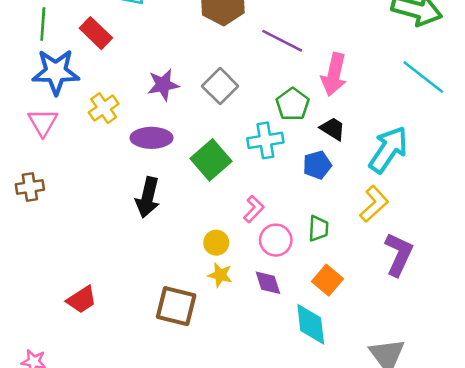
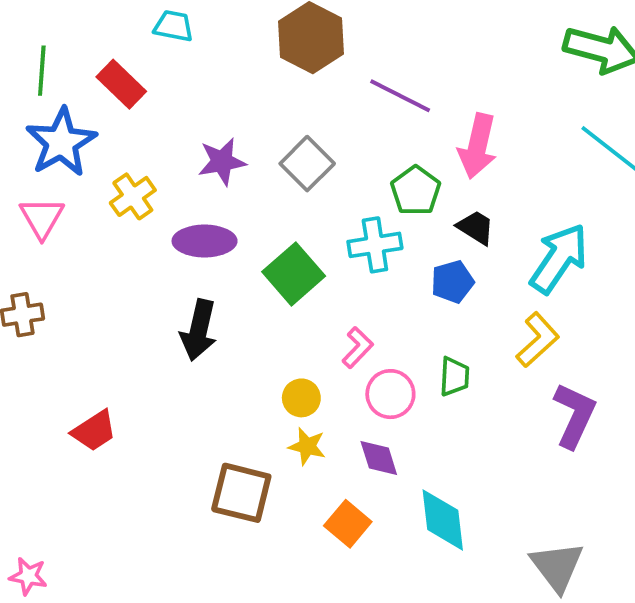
blue star: (56, 72) -> (61, 142), turned -30
orange square: (327, 280) -> (348, 524), moved
red trapezoid: (82, 300) -> (94, 431), moved

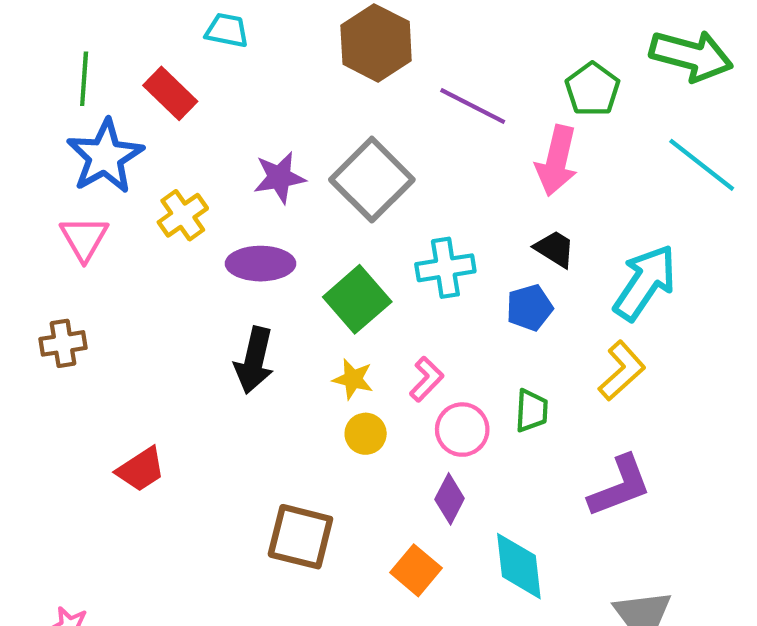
gray square: (307, 164) -> (372, 180), size x1.4
green pentagon: (416, 191) -> (592, 89), moved
purple L-shape: (574, 415) -> (620, 486), moved, turned 44
yellow star: (307, 446) -> (353, 379), moved
purple diamond: (379, 458) -> (450, 499), turned 45

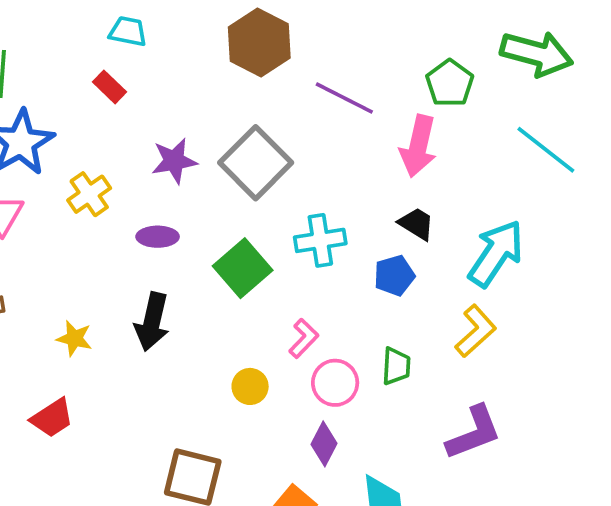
red rectangle: (170, 93) -> (109, 87), moved, size x0.7
purple ellipse: (261, 264) -> (158, 237), size x0.7
yellow star: (353, 379) -> (74, 338), moved

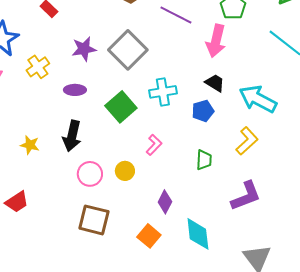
cyan arrow: (496, 253) -> (258, 99), turned -96
pink circle: (335, 383) -> (90, 174), moved
red trapezoid: (52, 418) -> (17, 202), moved

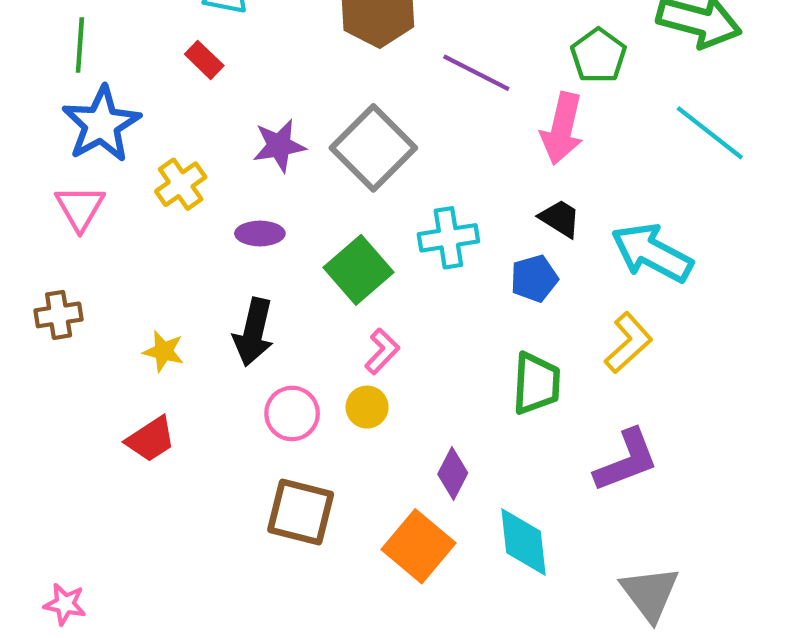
pink L-shape: (154, 145) -> (382, 351), moved
green trapezoid: (204, 160) -> (536, 383), size x1.4
red trapezoid: (17, 202) -> (151, 439), moved
orange square: (149, 236) -> (418, 546), size x1.4

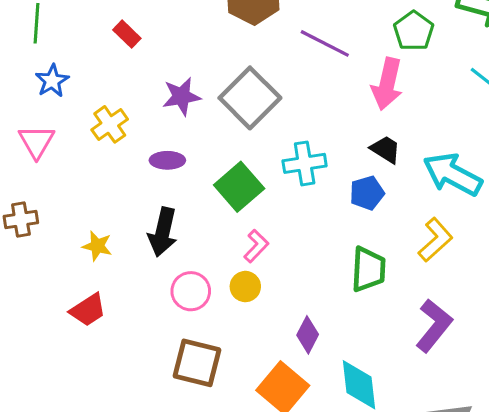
blue star: (101, 124) -> (52, 81), size x0.6
purple L-shape: (626, 461) -> (434, 325), turned -30

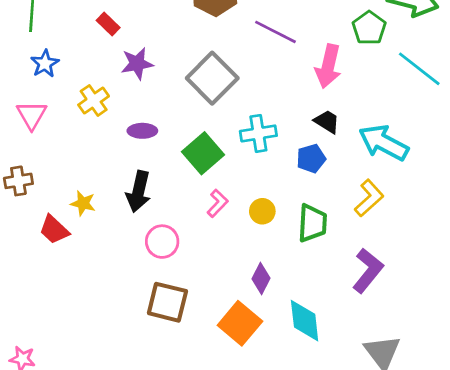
green pentagon: (414, 31) -> (369, 28), moved
purple star: (181, 96) -> (137, 64), moved
yellow circle: (245, 287) -> (262, 211), moved
red trapezoid: (88, 310) -> (54, 230), moved, turned 76

